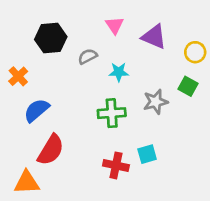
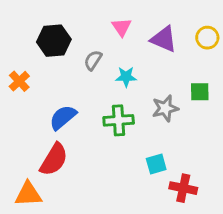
yellow circle: (195, 52) -> (207, 38), moved
gray semicircle: (88, 56) -> (93, 60), turned -30
green square: (188, 86) -> (200, 92), turned -30
blue semicircle: (37, 110) -> (63, 117), moved
red cross: (116, 165) -> (183, 188), moved

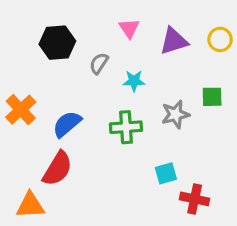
purple triangle: (164, 39) -> (174, 41), turned -40
orange cross: (19, 81) -> (21, 110), moved, size x1.4

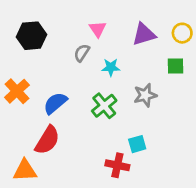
pink triangle: (129, 28) -> (98, 29), moved
black hexagon: (57, 43) -> (32, 36), moved
green square: (212, 97) -> (176, 66), moved
green cross: (126, 127) -> (104, 106), turned -35
red cross: (195, 199) -> (117, 165), moved

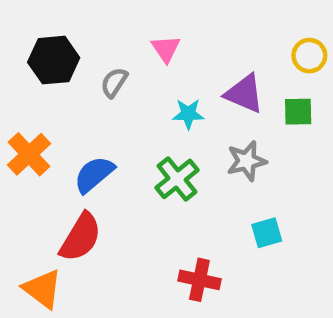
purple triangle: (144, 34) -> (244, 94), moved, turned 40
gray semicircle: (82, 53) -> (114, 82), moved
cyan square: (137, 144) -> (267, 233), moved
orange triangle: (25, 171) -> (42, 289), turned 40

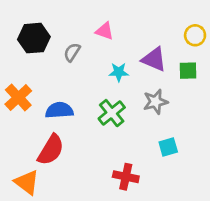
pink triangle: (166, 49) -> (105, 31), turned -36
blue semicircle: (94, 174) -> (59, 110), turned 36

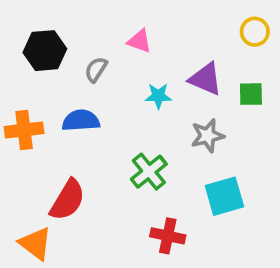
yellow circle: (195, 35) -> (255, 32), moved
orange cross: (18, 98) -> (24, 130), turned 36
blue semicircle: (59, 110) -> (81, 121), moved
green cross: (112, 113) -> (149, 172), moved
cyan square: (168, 147) -> (224, 196), size x1.5

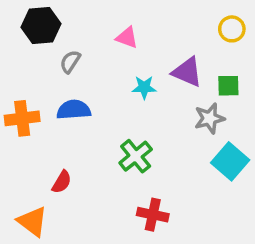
black hexagon: (45, 51) -> (41, 26), moved
gray semicircle: (96, 69) -> (70, 62), moved
gray star: (207, 136) -> (209, 118), moved
cyan square: (224, 196) -> (230, 161), moved, turned -33
red semicircle: (68, 200) -> (62, 182), size x0.6

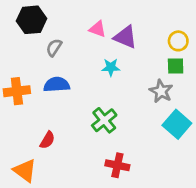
yellow circle: (232, 29) -> (178, 41), moved
purple triangle: (187, 72) -> (125, 37), moved
gray star: (209, 118) -> (161, 91), turned -30

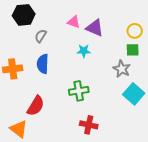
blue semicircle: (57, 85) -> (43, 64), turned -84
green cross: (104, 120) -> (79, 91), turned 30
red semicircle: (47, 140) -> (36, 106), size x1.5

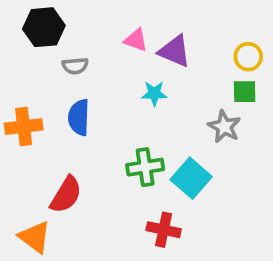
gray semicircle: (41, 36) -> (75, 66), turned -128
cyan square: (134, 94) -> (191, 178), moved

